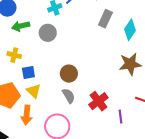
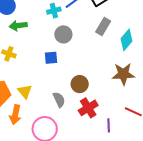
gray circle: (48, 33) -> (63, 34), moved
blue square: (28, 72) -> (51, 58), moved
brown circle: (69, 74) -> (80, 84), moved

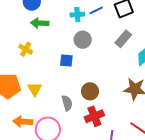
orange arrow: (15, 115) -> (23, 122), moved, turned 72

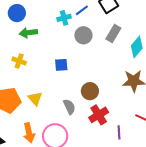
gray circle: (83, 40) -> (83, 35), moved
orange arrow: (23, 122) -> (29, 133), turned -96

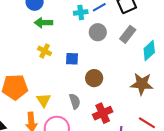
yellow cross: (19, 61) -> (45, 51), moved
brown circle: (90, 91) -> (94, 78), moved
yellow triangle: (35, 99) -> (44, 100), moved

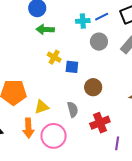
yellow cross: (45, 51) -> (54, 57), moved
yellow triangle: (44, 100) -> (42, 107), turned 42

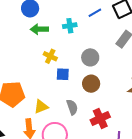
cyan cross: (83, 21) -> (70, 26), moved
gray circle: (99, 42) -> (90, 57), moved
blue square: (72, 67) -> (63, 74), moved

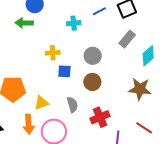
green arrow: (39, 29) -> (24, 23), moved
yellow cross: (50, 56) -> (53, 53), turned -32

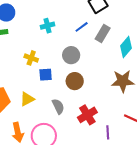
blue line: (99, 11) -> (82, 27), moved
yellow cross: (53, 53) -> (31, 58), turned 32
yellow triangle: (41, 103) -> (27, 99), moved

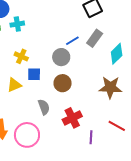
cyan cross: (48, 26) -> (17, 24), moved
blue line: (82, 27) -> (72, 41), moved
yellow triangle: (27, 99) -> (14, 85), moved

